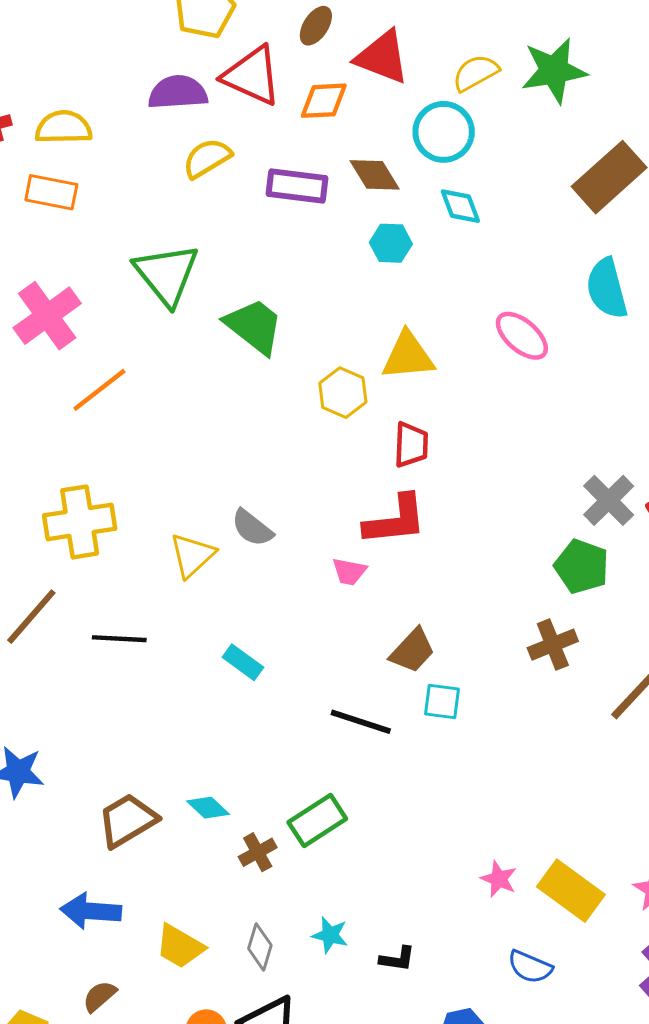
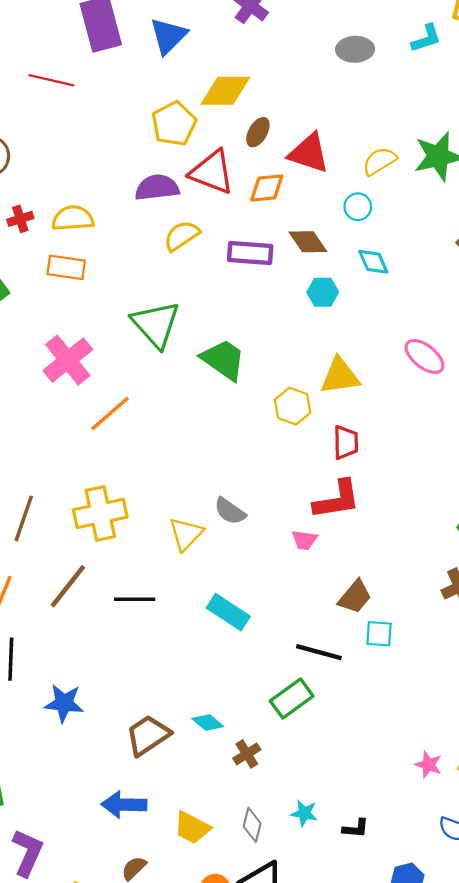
cyan circle: (444, 132) -> (358, 207), size x0.6
cyan rectangle: (243, 662) -> (228, 612), size x1.4
green rectangle: (317, 820) -> (292, 698), moved

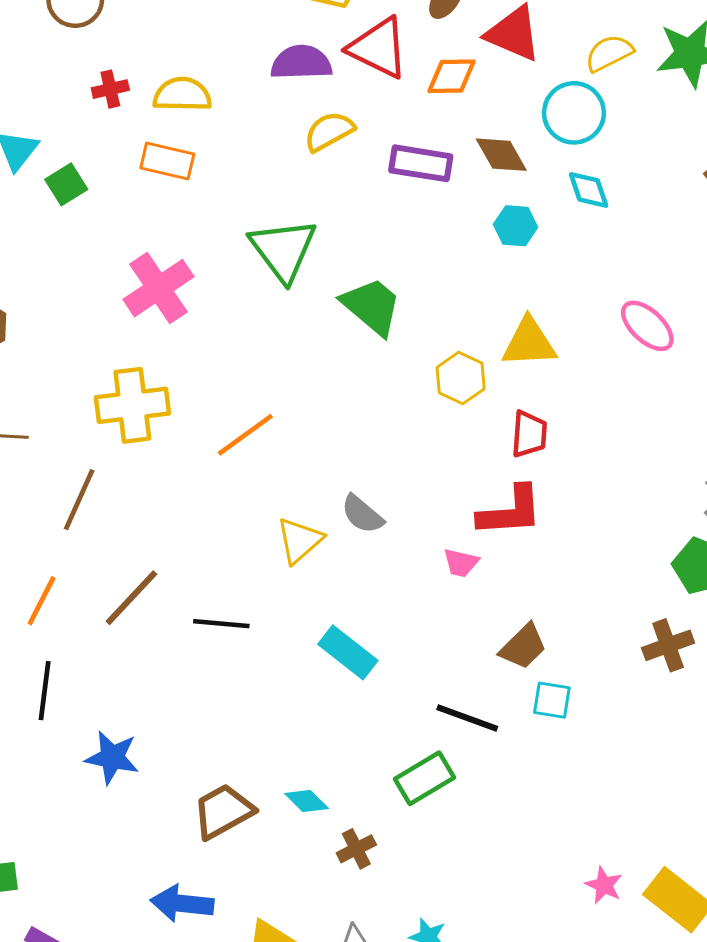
cyan circle: (358, 207) -> (574, 113), size x1.6
orange line: (110, 414) -> (245, 435), moved
yellow cross: (100, 513) -> (132, 405), moved

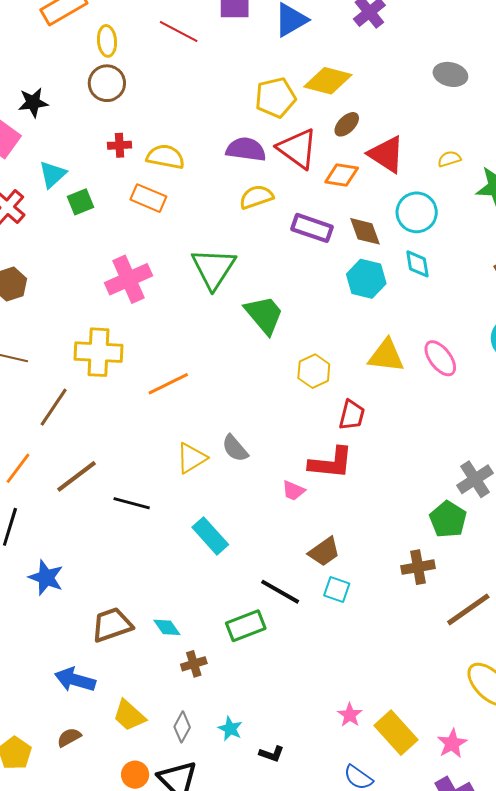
yellow semicircle: (609, 53) -> (449, 159), moved, size x0.7
cyan hexagon: (516, 226) -> (366, 279), size x1.4
yellow triangle: (529, 343) -> (386, 356), moved

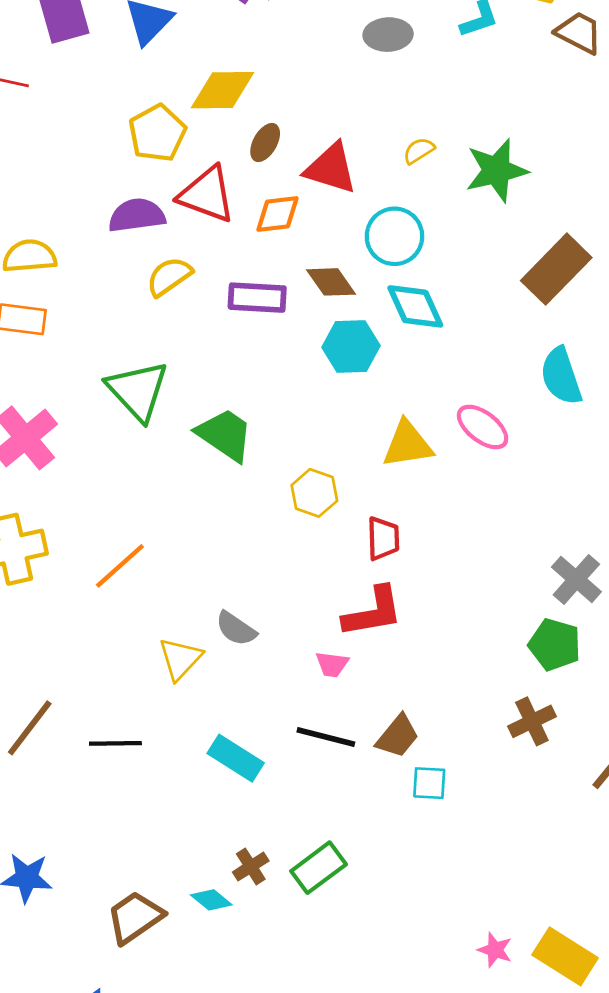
cyan diamond: (417, 264) -> (415, 306), size x1.4
black line: (280, 592) -> (326, 737), moved
brown cross: (194, 664) -> (251, 866), moved

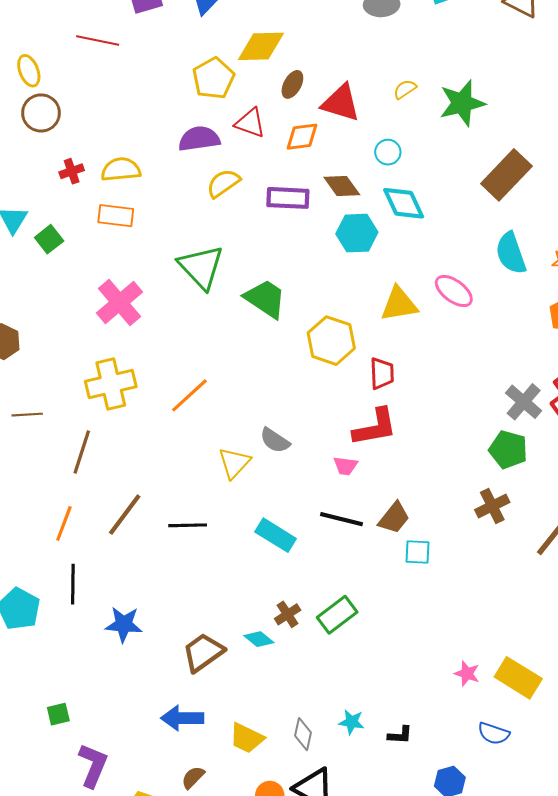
red triangle: (207, 195) -> (250, 123), size x0.7
cyan circle: (394, 236) -> (388, 152), size x0.6
yellow hexagon: (314, 493) -> (331, 341), size x1.4

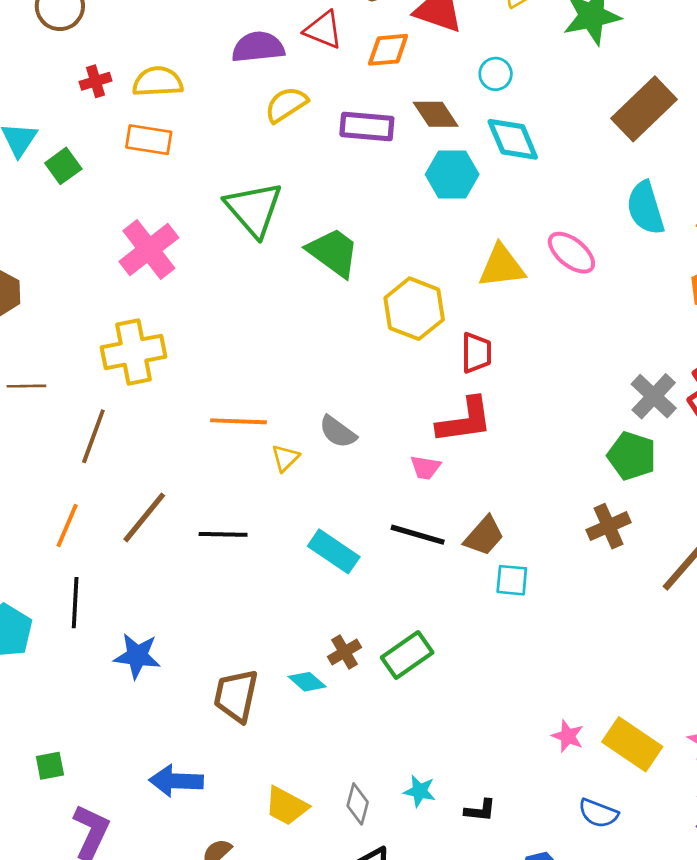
orange line: (189, 395) -> (238, 421), moved, turned 42
yellow triangle: (234, 463) -> (285, 458), size x0.7
brown trapezoid: (203, 652) -> (236, 696), turned -45
blue arrow: (182, 718) -> (176, 781), moved

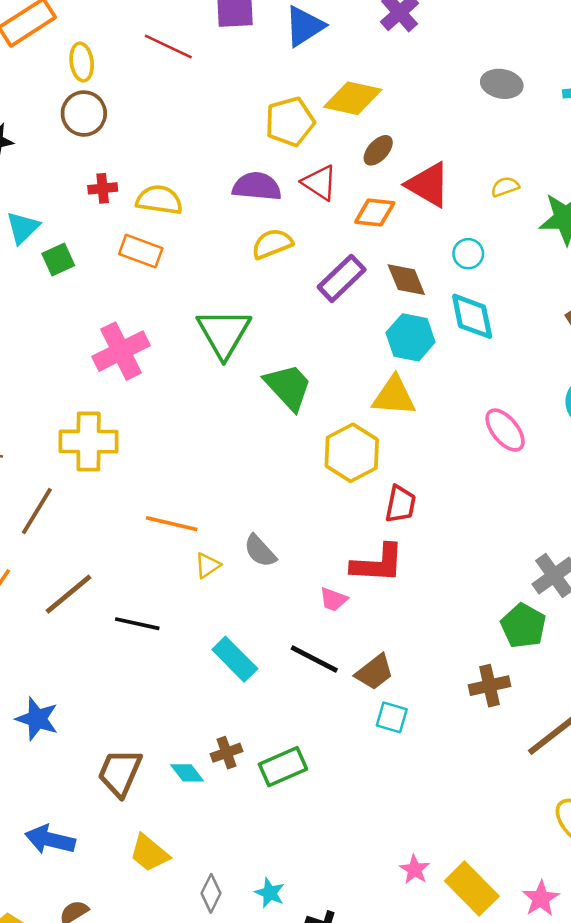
purple rectangle: (367, 127) -> (342, 278), turned -60
yellow triangle: (502, 266) -> (394, 396), moved
yellow trapezoid: (286, 806) -> (149, 853), moved

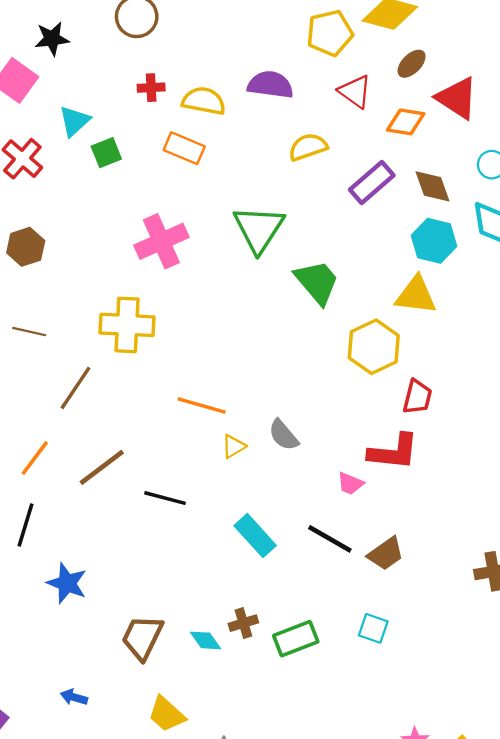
purple semicircle: (257, 186) -> (270, 85), moved
cyan square: (392, 717) -> (373, 628), moved
blue arrow: (50, 840) -> (74, 697), size x0.6

